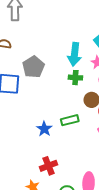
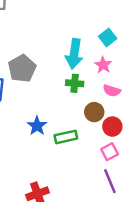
blue star: (44, 129) -> (37, 126), moved

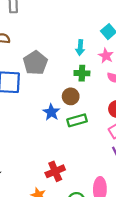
cyan arrow: (74, 54) -> (80, 48), size x0.6
brown circle: (94, 112) -> (71, 96), moved

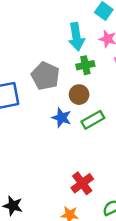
cyan arrow: (80, 48) -> (76, 37), size x1.5
gray pentagon: (35, 63) -> (45, 76), moved

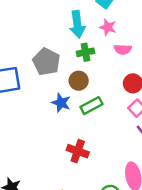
red cross: (82, 183) -> (78, 151), moved, turned -35

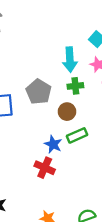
blue star: (61, 103) -> (53, 144), moved
red cross: (78, 151) -> (45, 168), moved

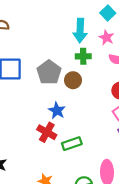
gray pentagon: (39, 92) -> (49, 72), moved
green rectangle: (77, 135) -> (72, 144), moved

